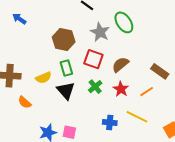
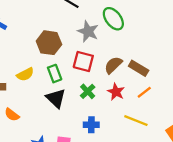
brown rectangle: (160, 71) -> (139, 68), moved
yellow semicircle: (43, 78) -> (25, 74), moved
blue cross: (110, 123) -> (91, 125), moved

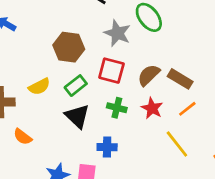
green rectangle: (55, 74) -> (76, 86), turned 72
green cross: (88, 91) -> (117, 108), turned -32
yellow line: (136, 121) -> (177, 144), turned 30
blue cross: (91, 125) -> (107, 147), moved

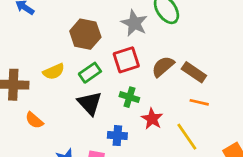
red square: (111, 71) -> (126, 60), turned -36
red star: (152, 108) -> (152, 119), moved
orange line: (187, 109) -> (199, 102), turned 48

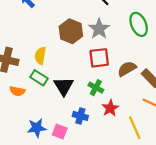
gray star: (134, 23) -> (99, 29), moved
yellow semicircle: (54, 72) -> (40, 56), turned 112
green rectangle: (90, 73) -> (39, 78), moved, turned 56
orange semicircle: (34, 120) -> (17, 91), turned -40

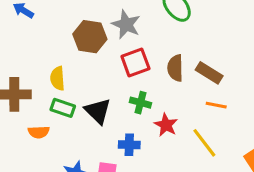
brown semicircle: (127, 69) -> (175, 68), turned -48

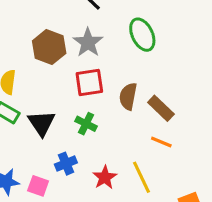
red star: (166, 125) -> (105, 177), moved
blue cross: (129, 145) -> (66, 164), turned -36

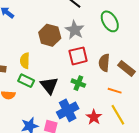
orange line: (161, 142) -> (115, 91), moved
blue cross: (66, 164) -> (68, 110), size x1.5

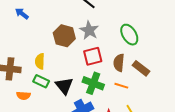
green ellipse: (110, 21) -> (129, 35), moved
green cross: (78, 83) -> (93, 83), size x1.5
orange line: (115, 91) -> (121, 86), moved

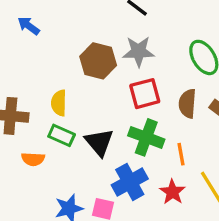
gray star: (89, 30) -> (138, 51), turned -30
orange line: (121, 86) -> (181, 154), moved, turned 64

